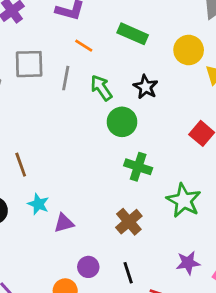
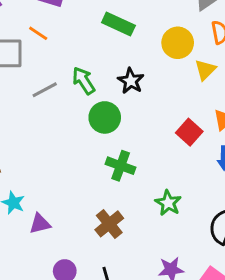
orange line: (84, 46) -> (38, 33), moved
gray line: (66, 78) -> (45, 90), moved, turned 50
green star: (184, 200) -> (168, 203), size x0.7

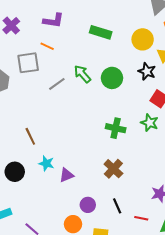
black star: (131, 81) -> (147, 71), moved
green circle: (105, 117) -> (112, 78), moved
green star: (168, 203) -> (150, 123), moved

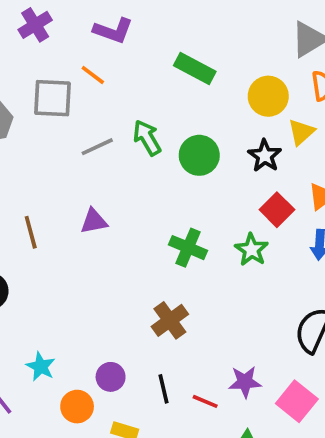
cyan star: (46, 163) -> (41, 367), moved
purple triangle: (66, 175) -> (94, 221), moved
red line: (141, 218) -> (205, 401), moved

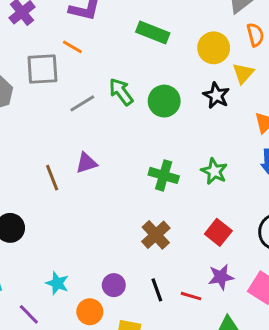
red square: (277, 210) -> (218, 232), moved
brown line: (31, 232) -> (52, 178), moved

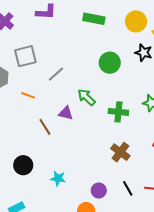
orange line: (72, 47) -> (28, 95), moved
green arrow: (121, 92) -> (86, 97), moved
purple triangle: (86, 163) -> (66, 113), turned 42
cyan star: (57, 283) -> (58, 178), moved

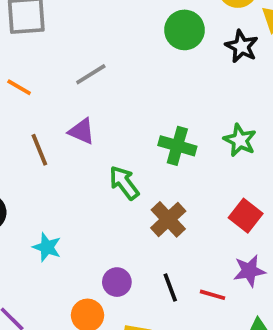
green circle: (110, 63) -> (184, 30), moved
gray line: (56, 74) -> (91, 74), moved
green arrow: (86, 97) -> (124, 183), moved

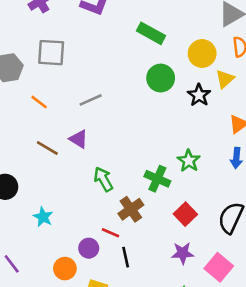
green cross: (177, 146) -> (157, 179), moved
brown line: (39, 150) -> (47, 148), turned -45
red line: (213, 295) -> (111, 233), moved

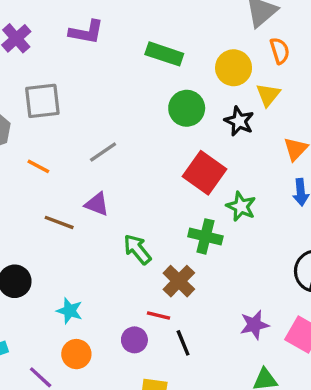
red square: (185, 214) -> (204, 173), moved, size x1.4
orange circle: (65, 269) -> (76, 354), moved

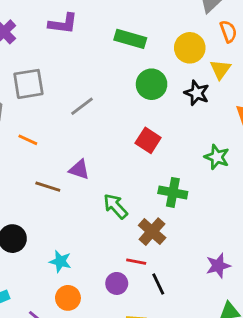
gray line: (103, 152) -> (82, 106), moved
red square: (204, 173) -> (148, 140), moved, size x0.7
green star: (241, 206) -> (217, 157), moved

